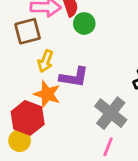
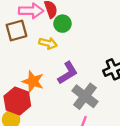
yellow arrow: (45, 61) -> (48, 43), moved, turned -96
purple L-shape: (74, 77) -> (68, 73), moved, turned -40

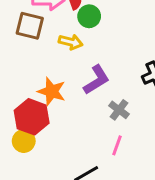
brown square: (16, 30) -> (30, 26), turned 30
gray cross: (85, 96) -> (119, 110), size x0.6

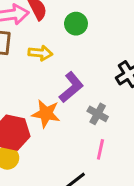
green circle: (89, 16) -> (76, 24), moved
orange star: (52, 91) -> (46, 114), moved

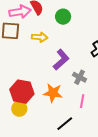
orange star: (46, 114) -> (53, 93), moved

